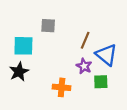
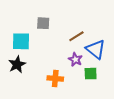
brown line: (85, 40) -> (76, 36), turned 35

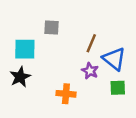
brown line: (76, 36) -> (91, 43), turned -35
green square: (91, 74) -> (118, 88), moved

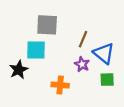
gray square: (51, 27) -> (47, 25), size x1.5
cyan square: (25, 49) -> (36, 50), moved

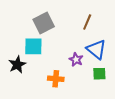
gray square: (47, 25) -> (44, 23), turned -30
brown line: (83, 39) -> (87, 22), moved

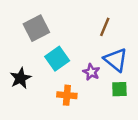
gray square: (44, 23) -> (36, 28), moved
cyan square: (33, 46) -> (57, 59), moved, turned -36

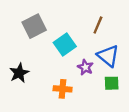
cyan square: (57, 59) -> (65, 44), moved

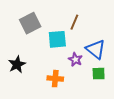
brown line: (98, 25) -> (74, 22), moved
cyan square: (65, 44) -> (57, 39), turned 30

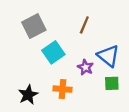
cyan square: (57, 39) -> (53, 52), moved, turned -30
black star: (17, 64) -> (28, 95), moved

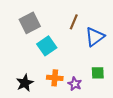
blue triangle: (108, 56) -> (95, 37), moved, turned 45
purple star: (85, 67) -> (75, 84), moved

